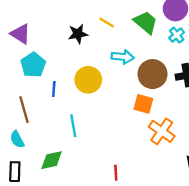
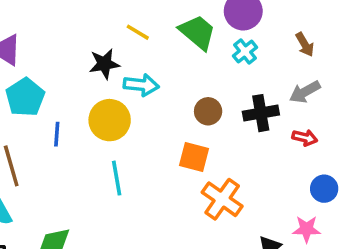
black star: (78, 34) -> (104, 64), moved
cyan arrow: (123, 57) -> (141, 85), moved
brown circle: (153, 74) -> (208, 111), size x0.6
cyan line: (73, 126) -> (117, 178), moved

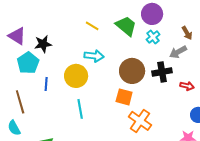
black star: (104, 64) -> (43, 44), moved
gray arrow: (305, 92) -> (178, 52), moved
brown circle: (208, 111) -> (132, 71), size x1.6

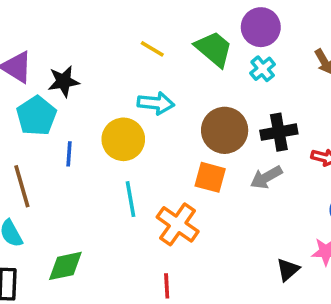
gray arrow: (178, 52) -> (266, 177), moved
orange cross: (140, 121) -> (178, 224), moved

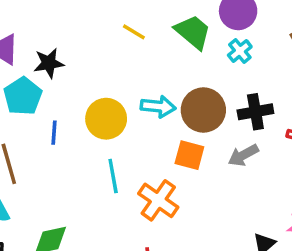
cyan arrow: (156, 103) -> (158, 107), moved

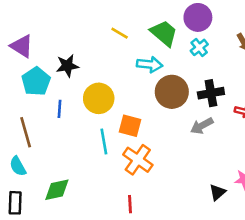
black star: (49, 63) -> (67, 66), moved
cyan arrow: (158, 107) -> (150, 64), moved
orange square: (189, 155) -> (130, 126), moved

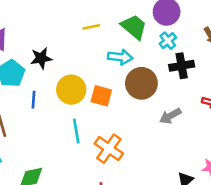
yellow line: (120, 33) -> (91, 27), turned -42
black cross: (211, 93) -> (182, 66), moved
orange square: (130, 126) -> (101, 96), moved

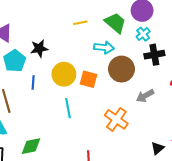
orange cross: (109, 149) -> (116, 119), moved

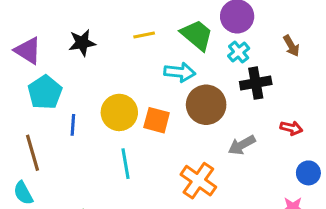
black star: (39, 48) -> (82, 43), moved

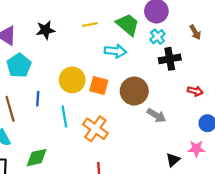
brown circle: (206, 105) -> (134, 91), moved
blue line: (73, 125) -> (38, 99), moved
gray arrow: (242, 145) -> (156, 115), moved, turned -120
cyan line: (126, 164) -> (64, 117), moved
orange cross: (198, 181) -> (95, 129), moved

